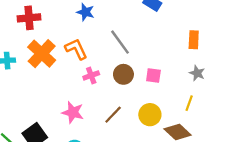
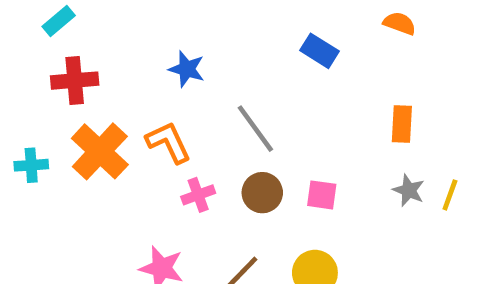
yellow line: (189, 103) -> (450, 195), moved

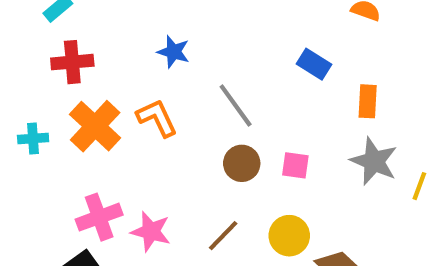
blue rectangle: (319, 51) -> (314, 64), moved
gray star: (409, 190) -> (374, 161), size x1.6
pink cross: (198, 195) -> (99, 217), moved, size x1.5
yellow line: (450, 195) -> (419, 186), moved

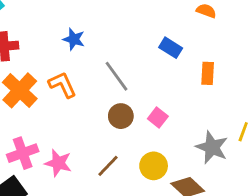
gray star: (374, 161) -> (212, 147), moved
pink square: (295, 165) -> (158, 117), turned 30

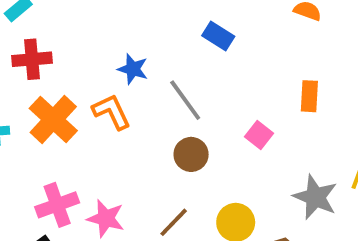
blue star: (74, 39) -> (133, 69), moved
blue rectangle: (171, 48) -> (218, 36), moved
pink square: (158, 117) -> (259, 135), moved

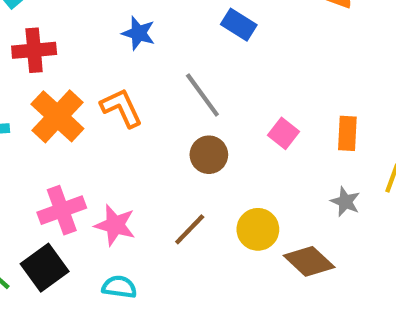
blue star: (133, 69) -> (138, 33), moved
orange rectangle: (309, 96) -> (347, 133), moved
gray star: (315, 197) -> (345, 202), size x0.6

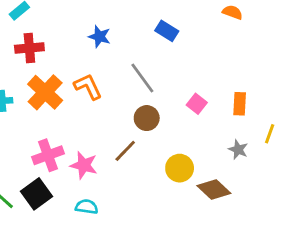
brown line: (190, 229) -> (125, 151), moved

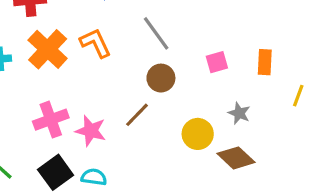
pink square: (197, 104) -> (217, 62), turned 36
gray star: (238, 150) -> (239, 113), moved
black square: (37, 194) -> (56, 172), moved

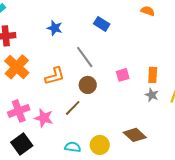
orange L-shape: (95, 43) -> (55, 76), moved, turned 100
gray star: (239, 113) -> (152, 95), moved
yellow circle: (198, 134) -> (100, 145), moved
cyan semicircle: (94, 177) -> (73, 147), moved

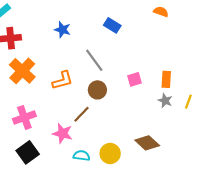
pink star: (44, 118) -> (62, 133), moved

